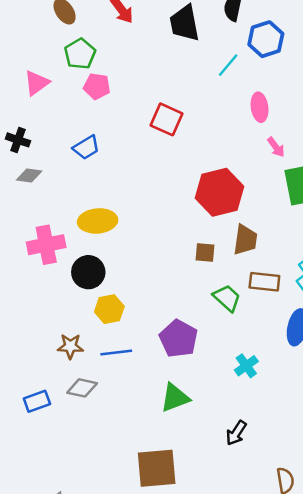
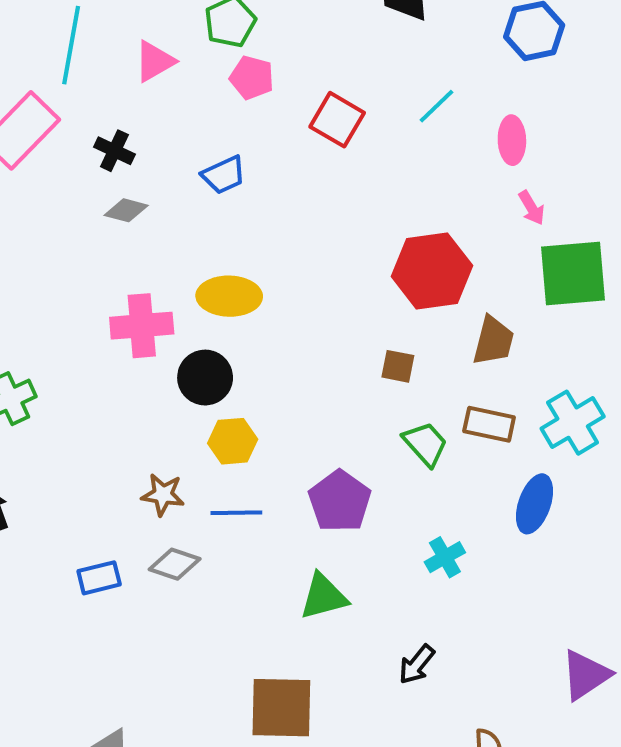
cyan line: (228, 65) -> (437, 106), moved
red square: (167, 119) -> (337, 120), moved
brown trapezoid: (245, 240) -> (493, 341), moved

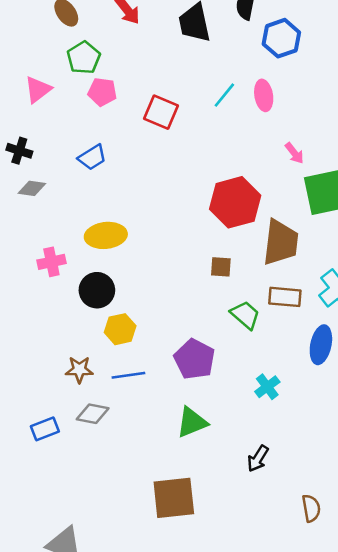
pink ellipse: (512, 140) -> (264, 95), moved
pink cross: (142, 326) -> (51, 262), size x0.7
brown trapezoid: (493, 341) -> (281, 242), size x1.4

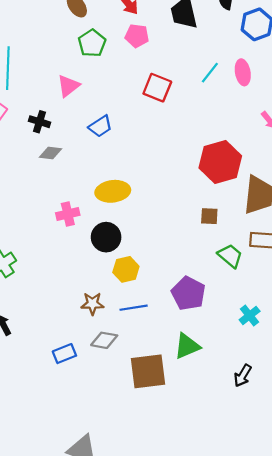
pink triangle: (38, 89) -> (68, 86), moved
pink pentagon: (102, 92) -> (137, 36), moved
brown square: (174, 498) -> (148, 371), moved

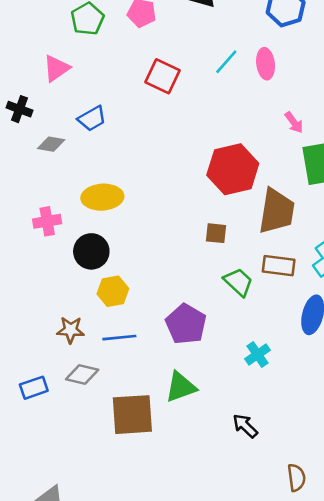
gray diamond: (50, 153) -> (51, 144), moved
black arrow: (243, 376) -> (245, 426), turned 100

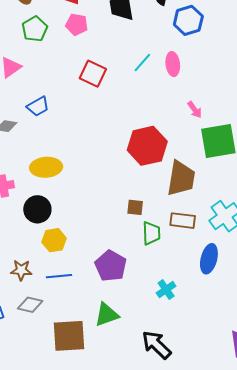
brown square: (216, 233) -> (135, 207), moved
green trapezoid: (238, 282) -> (151, 233), turned 45
black arrow: (245, 426) -> (156, 345), size x1.5

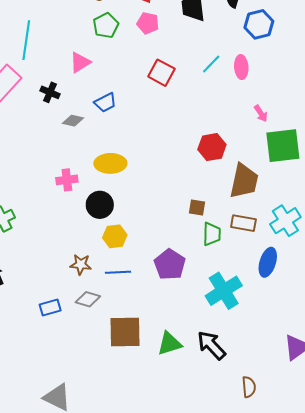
red hexagon: (147, 146) -> (212, 147), size x0.7
cyan cross: (166, 290) -> (224, 291), size x1.8
green triangle: (107, 315) -> (169, 344), moved

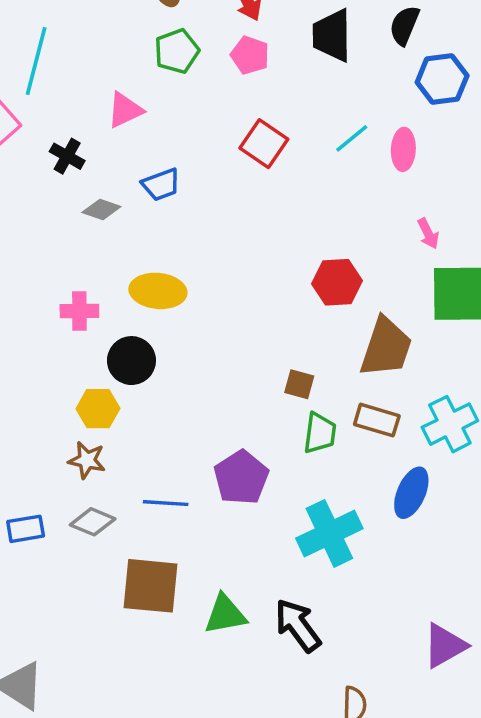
yellow hexagon: (115, 236) -> (98, 409), moved
blue line: (118, 272) -> (166, 503), moved

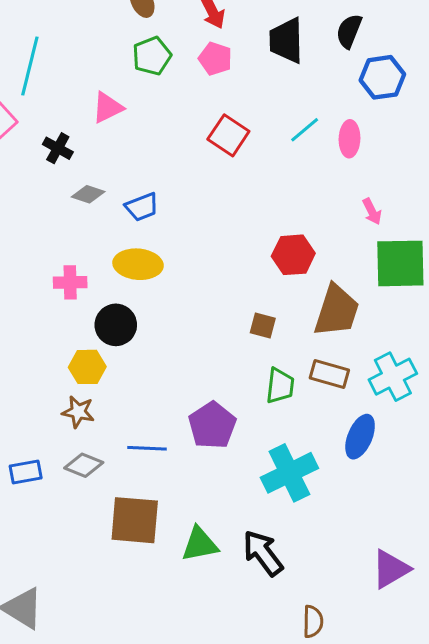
blue trapezoid: (161, 185) -> (142, 207), moved
brown square: (299, 384) -> (263, 326), moved

